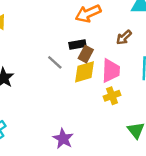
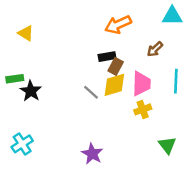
gray line: (55, 62) -> (91, 92), moved

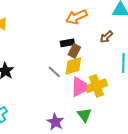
pink trapezoid: (141, 84) -> (79, 87), moved
yellow cross: (143, 109) -> (96, 86), size x1.5
green triangle: (167, 145) -> (84, 115), moved

